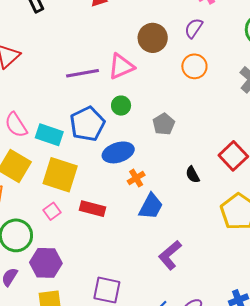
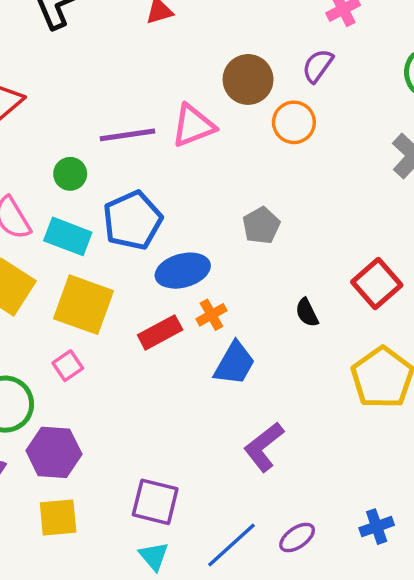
orange circle: (194, 66) -> (294, 122), moved
green circle: (121, 106) -> (70, 174), moved
red rectangle: (92, 209) -> (160, 332), moved, turned -45

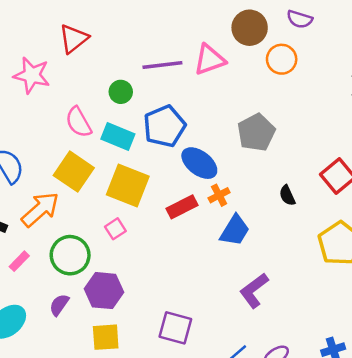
purple semicircle: (318, 66) -> (300, 19), turned -110
gray pentagon: (261, 226) -> (256, 132), size x1.4
blue ellipse: (183, 271) -> (199, 163), turned 51

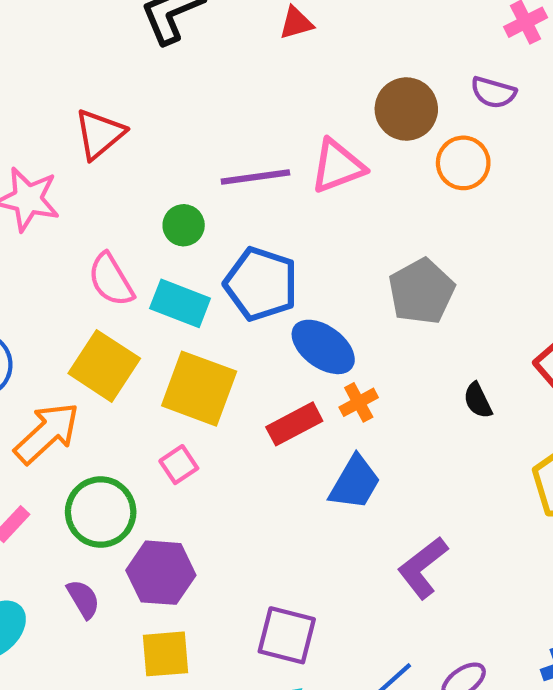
blue pentagon: (164, 126) -> (261, 284), turned -30
blue trapezoid: (235, 230) -> (355, 483), moved
purple semicircle: (59, 305) -> (83, 599), turned 115

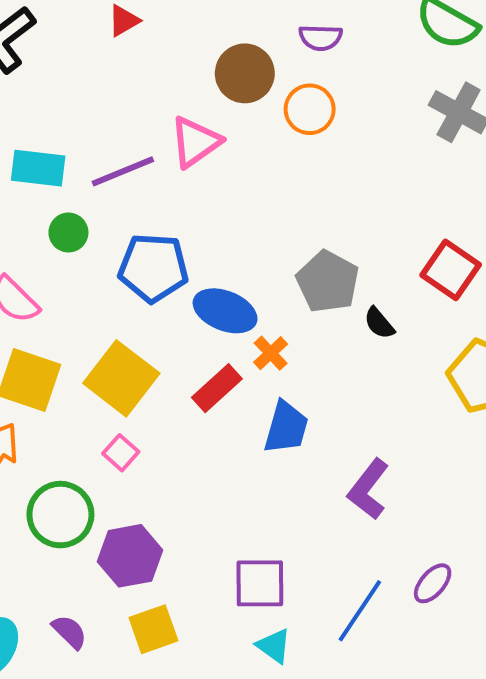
gray pentagon: (421, 291) -> (328, 282), moved
cyan rectangle: (180, 303) -> (38, 168), moved
yellow square: (199, 389) -> (121, 378), turned 32
purple semicircle: (83, 599) -> (69, 632), moved

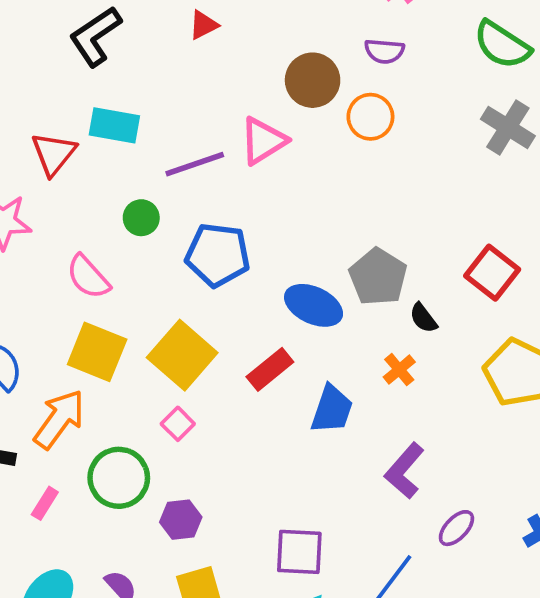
cyan rectangle: (38, 168) -> (114, 125), moved
blue ellipse: (225, 311) -> (314, 305), moved
orange cross: (271, 353) -> (399, 370), moved
purple hexagon: (130, 556) -> (181, 520), size x0.7
purple ellipse: (433, 583) -> (456, 528), moved

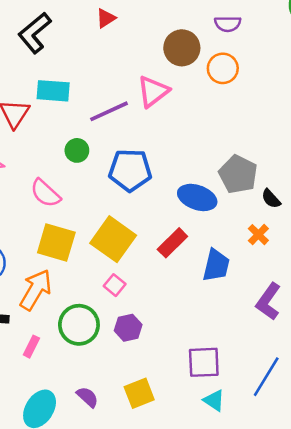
purple hexagon: (181, 520) -> (128, 328), moved

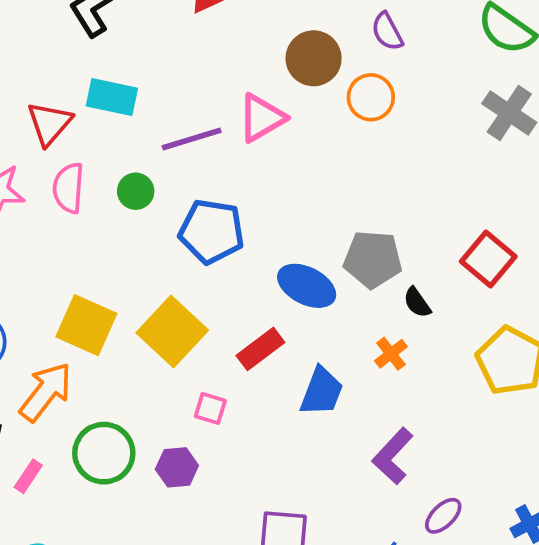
purple semicircle: (228, 24) -> (387, 32), turned 55
gray pentagon: (238, 174) -> (373, 259), turned -30
pink semicircle: (45, 193) -> (68, 188), moved, turned 44
pink square: (115, 285) -> (210, 408), moved, turned -30

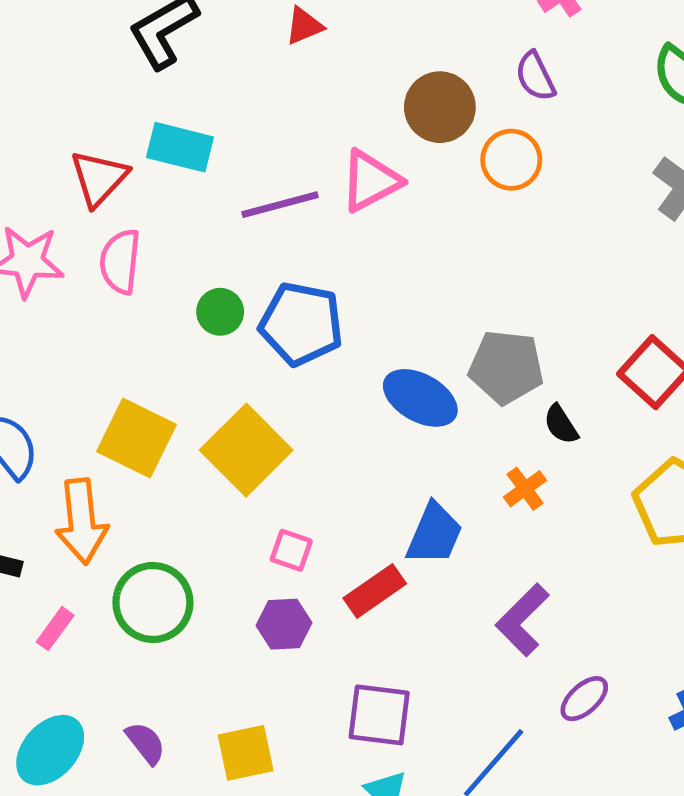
green circle: (136, 191) -> (220, 312), moved
red rectangle: (260, 349) -> (375, 591), moved
orange arrow: (46, 392) -> (82, 521), turned 134
purple hexagon: (177, 467) -> (284, 624), moved

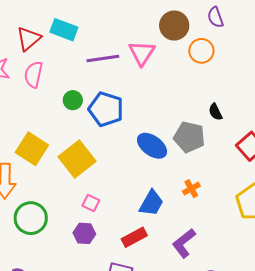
pink triangle: (371, 181) -> (142, 53), turned -36
black semicircle: (561, 424) -> (215, 112), moved
red rectangle: (375, 591) -> (134, 237), moved

